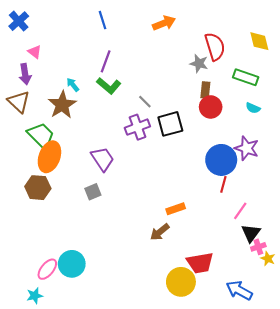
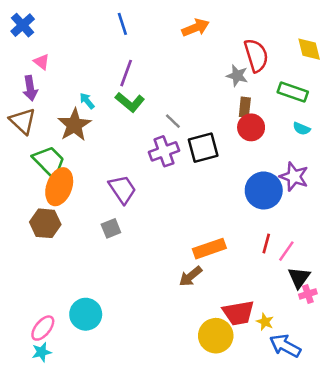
red line: (223, 184) -> (266, 244), moved
orange rectangle: (176, 209) -> (209, 249), size x1.4
yellow star: (268, 259) -> (265, 322), moved
pink ellipse: (47, 269) -> (43, 328), moved

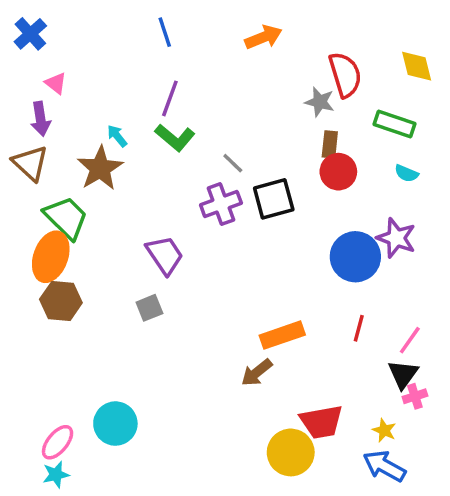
orange ellipse: (59, 187) -> (51, 257), moved
pink line: (286, 251) -> (410, 340), moved
yellow star: (265, 322) -> (384, 430), moved

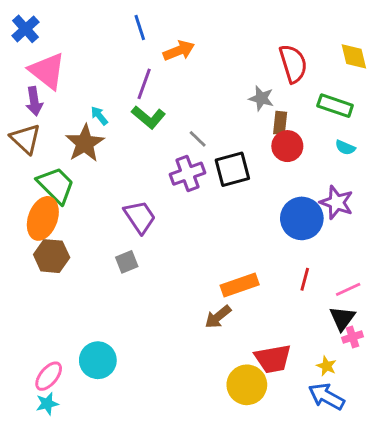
orange arrow: (263, 37) -> (179, 51), moved
pink triangle: (56, 83) -> (47, 71), size x2.0
gray star: (320, 102) -> (261, 98), moved
pink line: (410, 340) -> (348, 289), turned 30

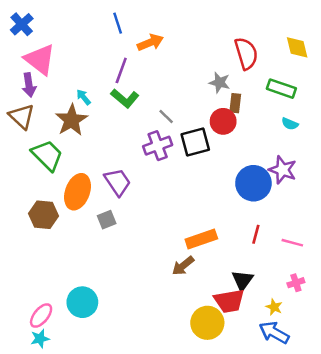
red circle: (287, 146) -> (223, 121), moved
orange ellipse: (43, 218) -> (77, 192), moved
pink line: (348, 289) -> (292, 243), turned 40
black triangle: (342, 318) -> (243, 280), moved

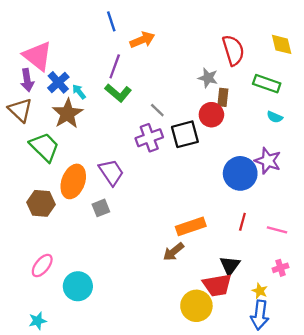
blue cross: (22, 24) -> (58, 82), moved
pink ellipse: (41, 316) -> (42, 266), moved
blue arrow: (274, 332) -> (260, 315), turned -112

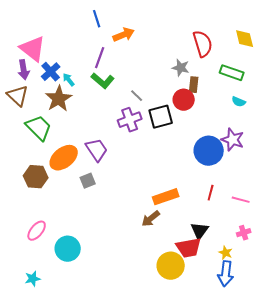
orange ellipse: (73, 181) -> (64, 158), turned 32

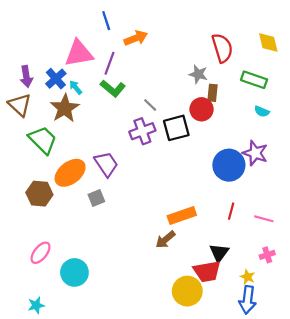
pink triangle: (33, 49) -> (79, 53), moved, turned -48

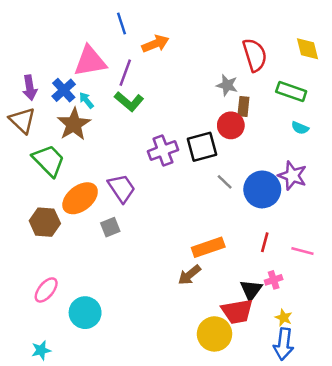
gray line: (150, 105) -> (225, 182), moved
pink cross: (267, 255) -> (274, 280), moved

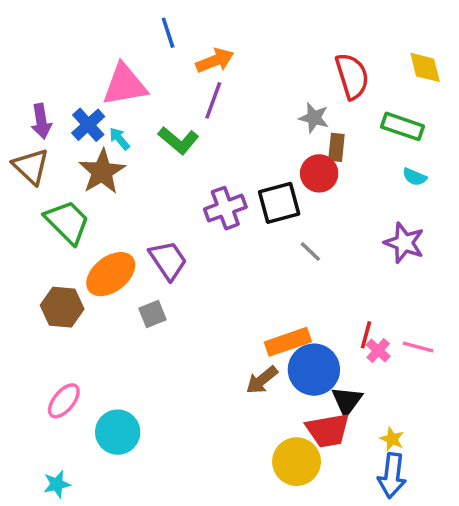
purple line: (125, 73) -> (213, 100), moved
blue circle: (262, 189) -> (314, 370), moved
pink cross: (274, 280) -> (378, 350), moved, turned -30

